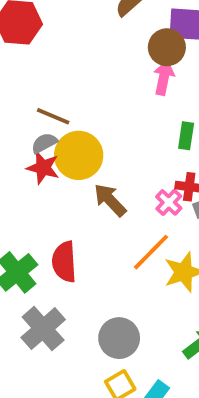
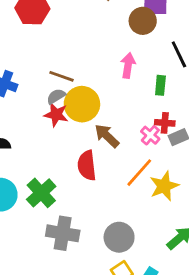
pink arrow: (164, 78) -> (128, 65), moved
red semicircle: (64, 262) -> (87, 165), moved
gray cross: (43, 329) -> (63, 233), turned -36

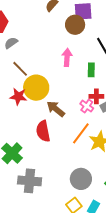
brown line: (62, 76) -> (20, 69), turned 30
gray semicircle: (56, 96) -> (11, 43), moved
gray circle: (119, 237) -> (81, 179), moved

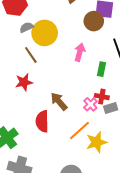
yellow circle: (36, 88) -> (45, 33), moved
red star: (18, 96) -> (24, 82), turned -30

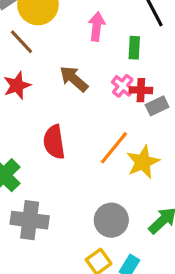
brown arrow: (59, 101) -> (74, 79), moved
pink cross: (90, 104) -> (123, 86), moved

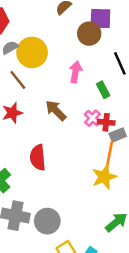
green rectangle: (134, 48) -> (103, 90), turned -35
orange line: (114, 148) -> (109, 156), moved, turned -32
gray circle: (111, 220) -> (47, 221), moved

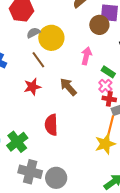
green rectangle: (103, 90) -> (108, 72), turned -32
pink cross: (93, 118) -> (105, 86), moved

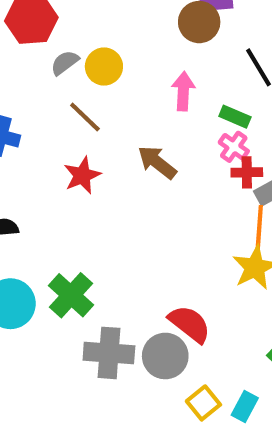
yellow circle: (51, 38) -> (104, 67), size x0.7
red semicircle: (51, 125) -> (190, 324), moved, turned 140

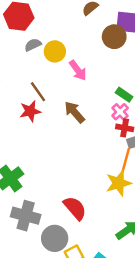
pink arrow: (183, 91) -> (78, 70), moved, turned 130
brown line: (85, 117) -> (38, 92), moved
gray circle: (165, 356) -> (55, 238), moved

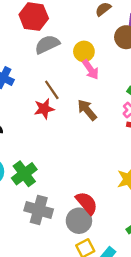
gray semicircle: (33, 45) -> (47, 44), size x1.5
yellow circle: (55, 51) -> (84, 51), moved
gray circle: (55, 238) -> (79, 221), moved

